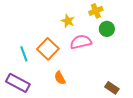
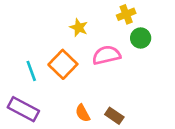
yellow star: (68, 21) -> (79, 27), moved
orange semicircle: (60, 78) -> (83, 113), moved
brown rectangle: (112, 88) -> (114, 116), moved

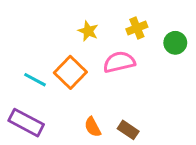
yellow cross: (126, 14) -> (137, 28), moved
green circle: (141, 38) -> (175, 43), moved
cyan line: (31, 71) -> (35, 80), turned -42

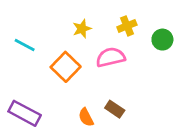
yellow star: (88, 31) -> (82, 29), turned 30
cyan line: (35, 80) -> (25, 45), moved
brown rectangle: (128, 130) -> (115, 109), moved

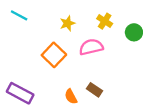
yellow cross: (127, 26) -> (105, 21), turned -35
cyan line: (25, 45) -> (19, 15), moved

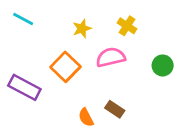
green circle: (134, 32) -> (163, 65), moved
purple rectangle: (20, 93) -> (24, 87), moved

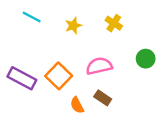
cyan line: (23, 19) -> (32, 17), moved
pink semicircle: (111, 57) -> (99, 66), moved
orange square: (65, 67) -> (59, 76), moved

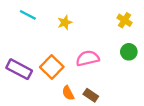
yellow cross: (114, 23) -> (124, 20), moved
brown rectangle: (103, 98) -> (91, 95), moved

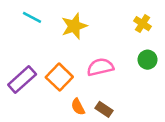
yellow star: (65, 22) -> (74, 26), size x1.5
purple rectangle: (19, 69) -> (22, 79), turned -70

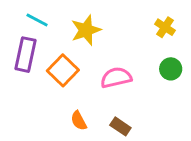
orange square: (59, 77) -> (63, 70), moved
purple rectangle: (22, 79) -> (26, 55), moved, turned -36
orange semicircle: (78, 107) -> (79, 121), moved

